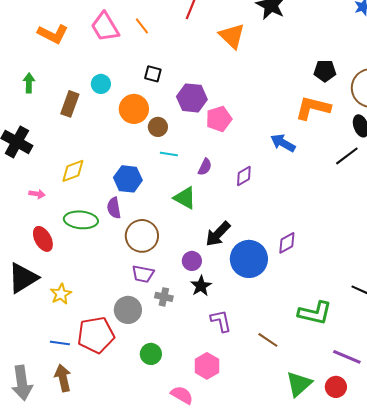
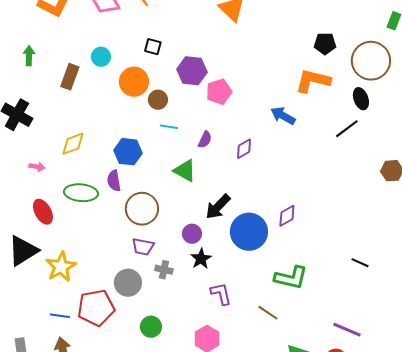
yellow star: (61, 294) -> (61, 267), size x1.4
green L-shape: (315, 313) -> (291, 278), moved

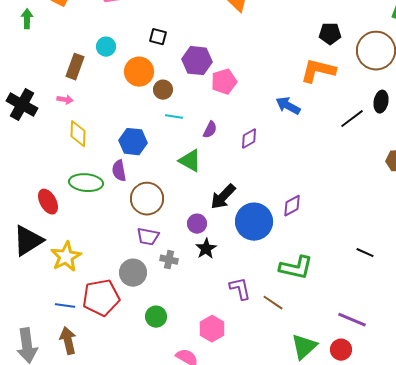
green arrow: (29, 56) -> (27, 19), moved
black ellipse: (361, 99) -> (381, 102), moved, turned 30
yellow diamond: (73, 144) -> (78, 134), turned -68
pink arrow: (37, 167) -> (65, 100), moved
purple L-shape: (221, 294) -> (240, 289), moved

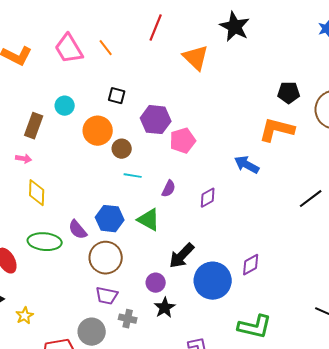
black line: (352, 119) -> (311, 199), moved
blue hexagon: (133, 142) -> (110, 219), moved
purple semicircle: (119, 171) -> (78, 230), turned -30
yellow star: (66, 257) -> (25, 316), size x0.6

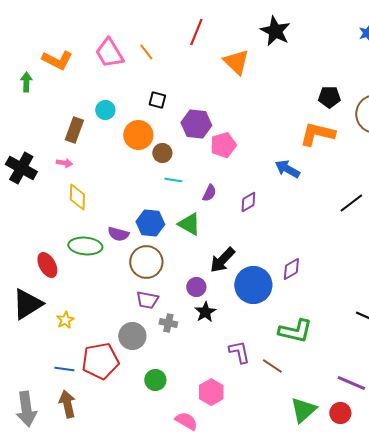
purple semicircle: (78, 230) -> (118, 234), turned -35

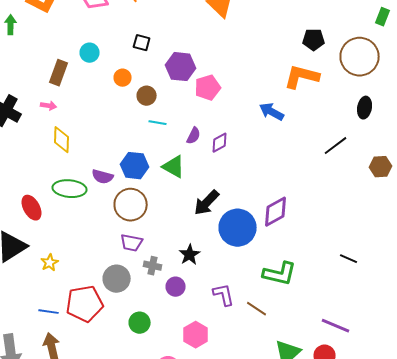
orange circle: (138, 135) -> (123, 78), size x0.6
purple diamond: (248, 202) -> (220, 143), moved
purple diamond: (291, 269) -> (276, 212), size x1.4
purple circle: (196, 287) -> (176, 287), moved

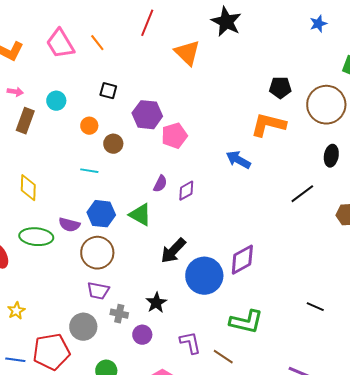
pink arrow: (49, 106) -> (15, 92), moved
cyan line: (158, 123) -> (89, 171), moved

